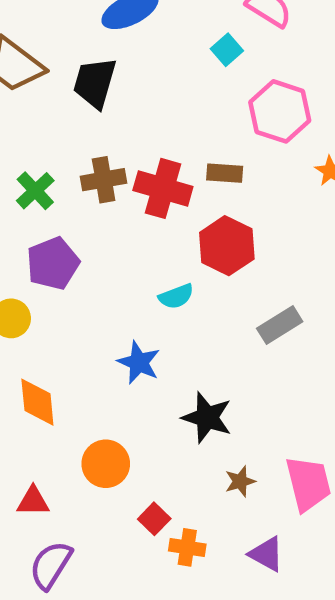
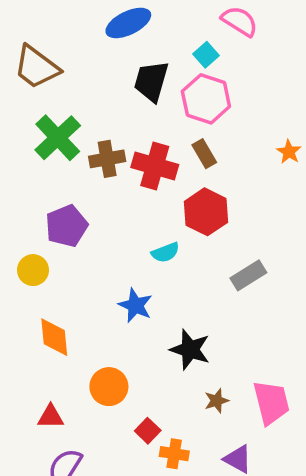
black trapezoid: (95, 83) -> (151, 81), moved
pink hexagon: (280, 111) -> (206, 99), moved
brown rectangle: (225, 173) -> (204, 154), turned 56
green cross: (35, 191) -> (58, 138), moved, size x1.5

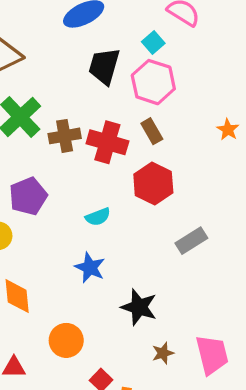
cyan semicircle: (165, 252) -> (98, 217), moved

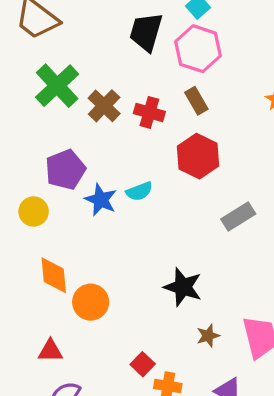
brown cross: (65, 136) -> (104, 106), turned -36
red cross: (107, 142) -> (149, 112), size x0.7
blue star: (90, 268) -> (101, 200), moved
orange circle: (66, 340) -> (91, 302), moved

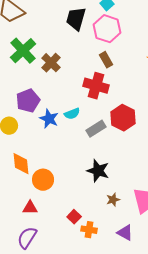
red cross: (149, 112) -> (96, 86), moved, size x1.4
red hexagon: (198, 156) -> (123, 118), moved
gray rectangle: (238, 217) -> (96, 129), moved
red triangle: (50, 351) -> (30, 208), moved

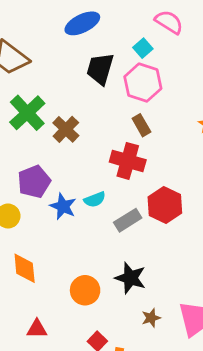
orange circle: (43, 180) -> (85, 290), moved

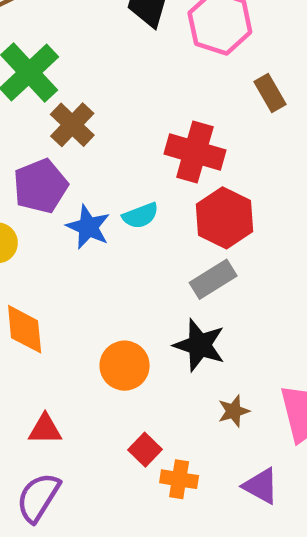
brown rectangle: (141, 125) -> (270, 93), moved
brown cross: (66, 129) -> (72, 125), moved
red hexagon: (165, 205) -> (225, 218), moved
gray rectangle: (128, 220) -> (213, 279), moved

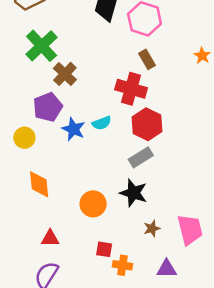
brown rectangle: (270, 93) -> (147, 59), moved
red square: (145, 450) -> (104, 249), turned -35
purple triangle: (261, 486) -> (167, 269), turned -30

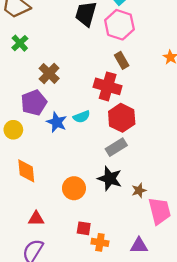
green cross: (42, 46) -> (20, 43), moved, size x0.6
brown star: (152, 228) -> (139, 190), moved

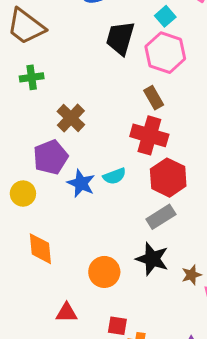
green cross: (20, 43) -> (32, 77), turned 35
brown rectangle: (122, 60) -> (154, 98), moved
red triangle: (36, 219) -> (67, 313), moved

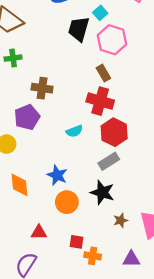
cyan square: (165, 16) -> (100, 13), moved
brown cross: (71, 118) -> (42, 88), turned -36
blue star: (81, 183) -> (57, 175), moved
brown star: (191, 275) -> (121, 220), moved

